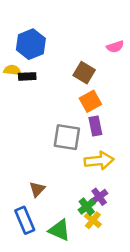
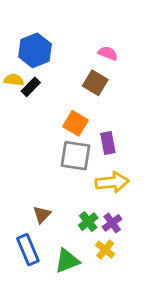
pink semicircle: (115, 47) -> (108, 53), moved, turned -140
black rectangle: (27, 76) -> (31, 87), turned -42
orange square: (90, 101) -> (76, 123), moved, turned -30
green cross: (87, 207) -> (88, 222), moved
green triangle: (59, 230) -> (67, 261), turned -45

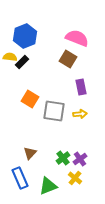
pink semicircle: (108, 53) -> (77, 38), size x1.6
orange square: (76, 123) -> (30, 99), moved
purple rectangle: (108, 143) -> (81, 87), moved
yellow arrow: (112, 182) -> (80, 114), moved, size x0.6

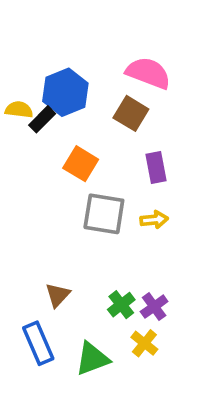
blue hexagon: (25, 36) -> (65, 92), moved
orange square: (30, 99) -> (81, 164), moved

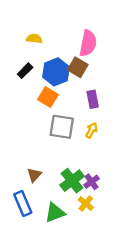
pink semicircle: (148, 73) -> (88, 43), turned 80
blue hexagon: (65, 92) -> (56, 72), moved
yellow semicircle: (19, 110) -> (34, 39), moved
yellow arrow: (154, 220) -> (91, 130), turned -56
green cross: (121, 305) -> (72, 181), size x1.5

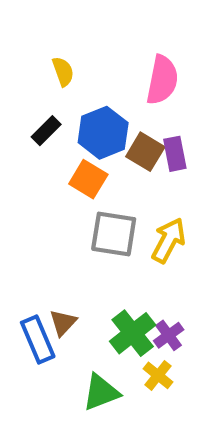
yellow semicircle: (34, 39) -> (63, 71), turned 63
brown square: (78, 67) -> (145, 152), moved
purple rectangle: (93, 99) -> (175, 154), moved
yellow arrow: (91, 130) -> (169, 240), size x1.5
blue rectangle: (23, 204) -> (38, 340), moved

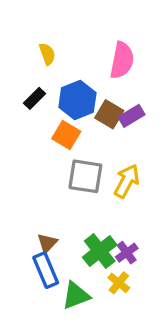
purple rectangle: (175, 154) -> (131, 116), turned 70
blue rectangle: (38, 340) -> (46, 270), moved

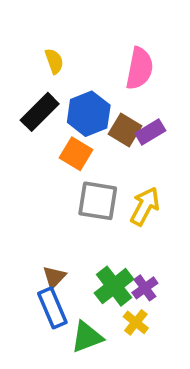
black rectangle: (35, 98) -> (40, 112), size x1.5

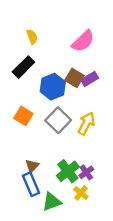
pink semicircle: (139, 68) -> (83, 41), turned 35
blue hexagon: (89, 114) -> (53, 87), moved
orange square: (76, 154) -> (23, 116), moved
gray square: (98, 201) -> (58, 120), turned 35

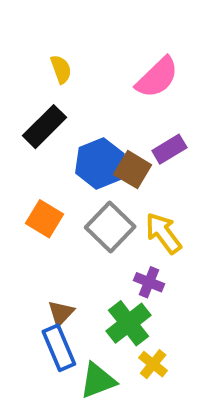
brown square: (74, 78) -> (133, 170), moved
yellow arrow: (86, 124) -> (163, 233), turned -65
purple cross: (86, 172) -> (149, 282), moved, turned -32

